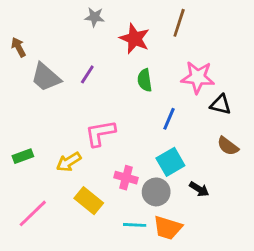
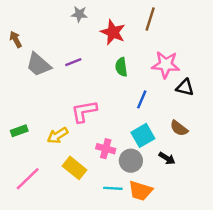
purple line: (87, 74) -> (73, 62), turned 35
brown semicircle: (228, 146) -> (179, 128), moved

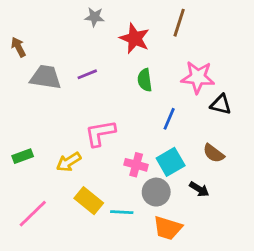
gray trapezoid: (38, 65) -> (46, 77), turned 148
pink cross: (106, 149) -> (136, 165), moved
cyan line: (113, 188) -> (122, 212), moved

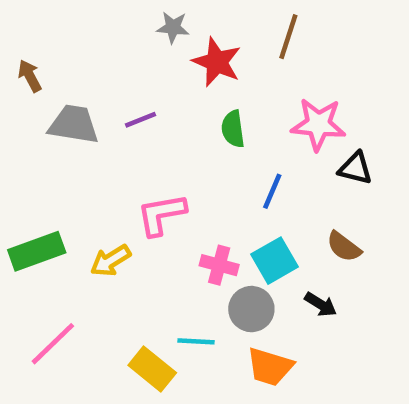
gray star: (94, 17) -> (173, 27), moved
green rectangle: (23, 156) -> (37, 251), size x1.6
yellow rectangle: (89, 201) -> (152, 369), moved

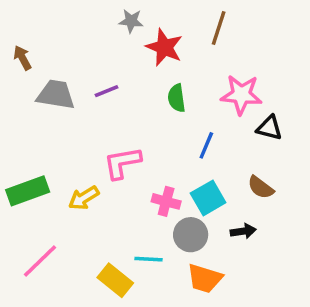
black arrow: (321, 304) -> (243, 231), turned -40

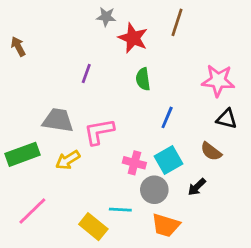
purple line: (107, 91) -> (86, 73), turned -48
gray trapezoid: (56, 95) -> (58, 120), moved
pink star: (241, 95) -> (218, 81), moved
black triangle: (269, 128) -> (227, 119), moved
black arrow: (243, 231) -> (197, 187), turned 144

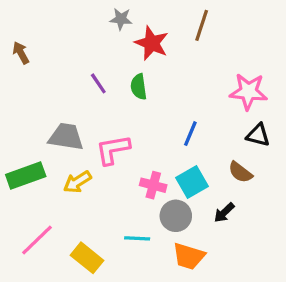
purple line: (86, 73) -> (98, 83), turned -54
green semicircle: (143, 79) -> (139, 87), moved
yellow rectangle: (93, 227) -> (87, 258), moved

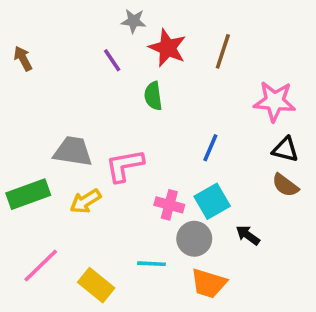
brown line: (202, 25) -> (223, 51), moved
purple line: (98, 83) -> (112, 60), moved
brown semicircle: (240, 172) -> (285, 185), moved
black arrow: (224, 213) -> (248, 235), turned 80

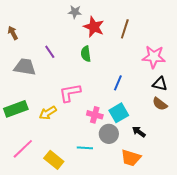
purple line: (112, 60) -> (50, 52), moved
gray trapezoid: (73, 151) -> (25, 67), moved
orange trapezoid: (209, 283) -> (131, 158), moved

